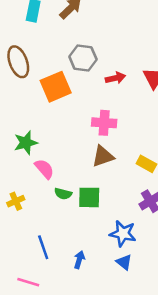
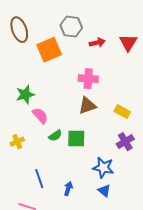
green semicircle: (63, 194) -> (55, 136), turned -48

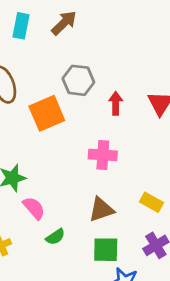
red arrow: (97, 43) -> (116, 103), turned -77
brown triangle: (87, 106) -> (101, 209), moved
green square: (76, 139) -> (106, 250), moved

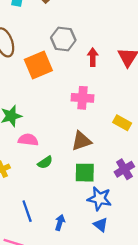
yellow rectangle: (152, 202) -> (122, 123), moved
pink semicircle: (34, 208) -> (28, 140), turned -42

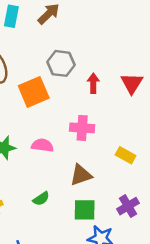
pink semicircle: (28, 140) -> (42, 145), moved

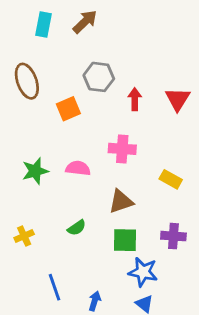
orange square: (34, 92) -> (68, 109), size x0.7
purple cross: (128, 206) -> (173, 236), turned 35

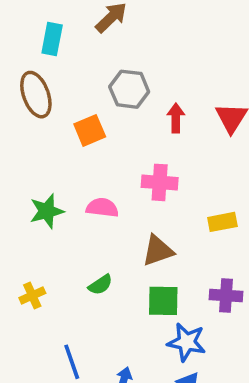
cyan rectangle: (43, 24) -> (52, 39), moved
yellow rectangle: (171, 179) -> (222, 222), turned -40

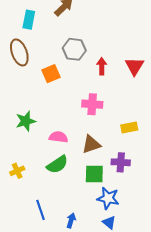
pink semicircle: (102, 208) -> (58, 137), moved
green semicircle: (100, 285) -> (57, 164), size x1.5
purple cross: (226, 295) -> (121, 162), moved

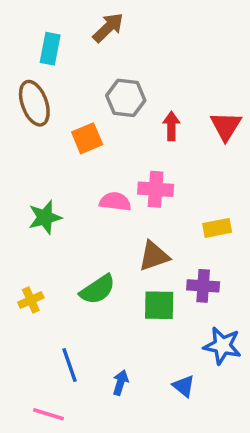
pink semicircle: (58, 137) -> (115, 202), moved
blue star: (108, 198) -> (222, 346), moved

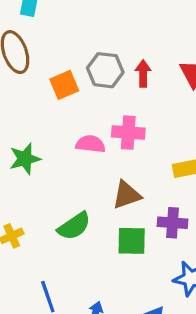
gray hexagon: (126, 98) -> (105, 70), moved

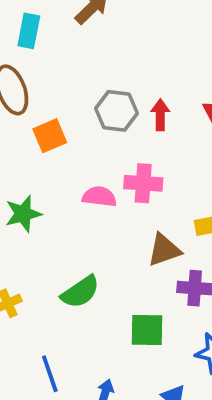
orange square: (64, 85) -> (50, 136), moved
brown triangle: (127, 195) -> (164, 250), moved
green square: (132, 241) -> (147, 330), moved

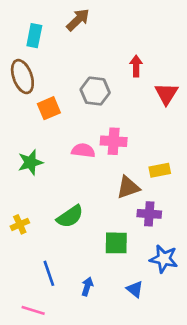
red arrow: (160, 115) -> (136, 66), moved

